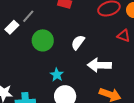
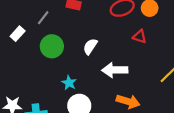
gray line: (28, 16) -> (43, 18), moved

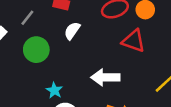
red triangle: (140, 37) -> (134, 41), size x1.5
white semicircle: (90, 46) -> (72, 31), moved

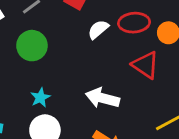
white semicircle: (72, 31) -> (98, 29), moved

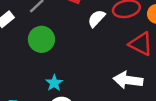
white arrow: (102, 98) -> (128, 80), moved

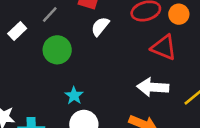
white semicircle: (96, 18) -> (100, 26), moved

